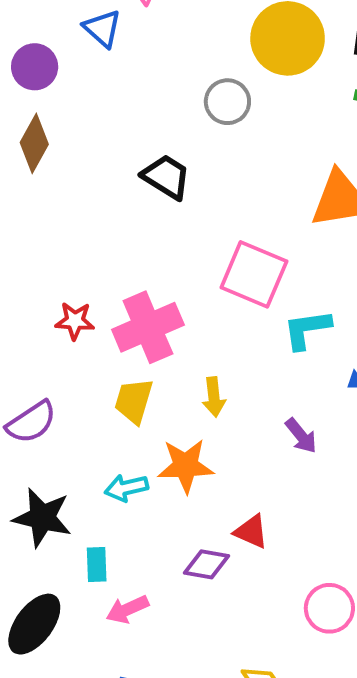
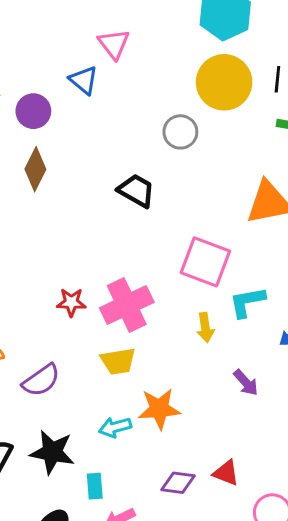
yellow arrow: (214, 397) -> (205, 328), moved
yellow trapezoid: (134, 401) -> (118, 361), turned -114
red triangle: (251, 532) -> (226, 473), moved

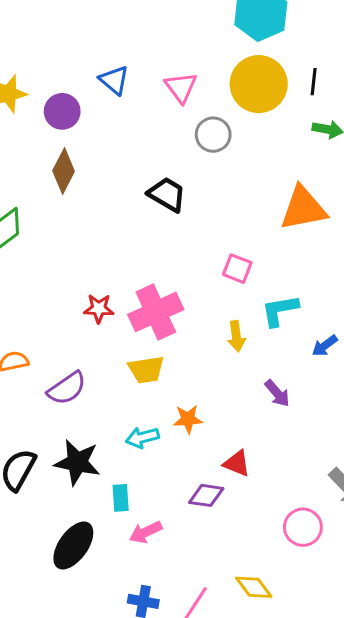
pink triangle: (114, 44) -> (181, 87), moved
pink square: (205, 262) -> (237, 269), size x0.6
orange star: (159, 409) -> (188, 419), size x0.7
red triangle: (226, 473) -> (237, 463), moved

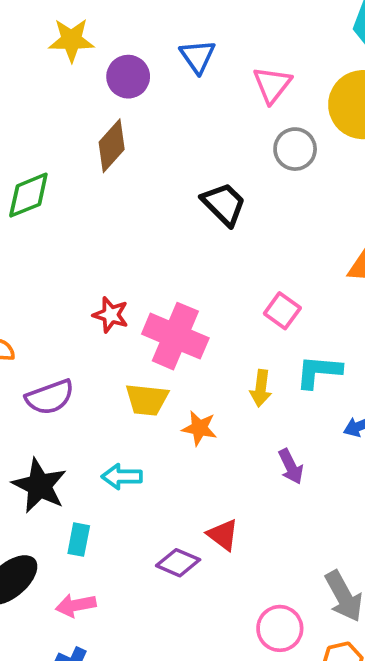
pink cross: (156, 312) -> (175, 336), turned 33
orange star: (188, 419) -> (199, 428), moved
pink arrow: (146, 532) -> (76, 605), moved

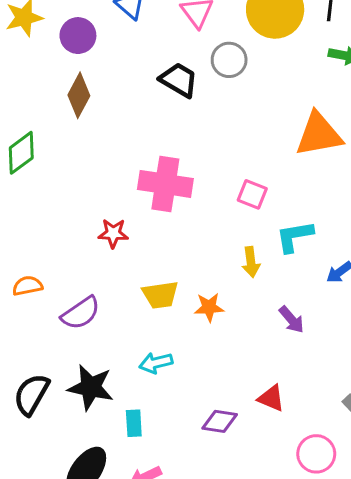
black trapezoid: (224, 204) -> (179, 80), moved
pink cross: (175, 336) -> (165, 184), moved
red triangle: (223, 535) -> (271, 398), moved

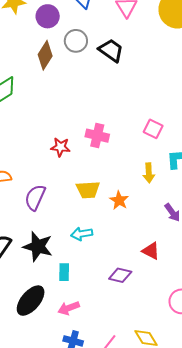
gray circle: (229, 60) -> (76, 41), moved
pink cross: (165, 184) -> (97, 136), moved, size x0.7
orange star: (209, 307) -> (119, 200), turned 30
purple semicircle: (81, 313) -> (35, 197), turned 144
red triangle: (271, 398) -> (151, 251), moved

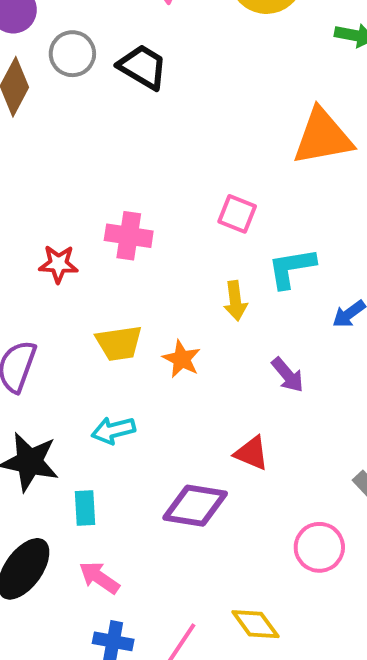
purple diamond: (120, 275) -> (195, 506), size x1.4
pink arrow: (69, 308) -> (99, 578), turned 60

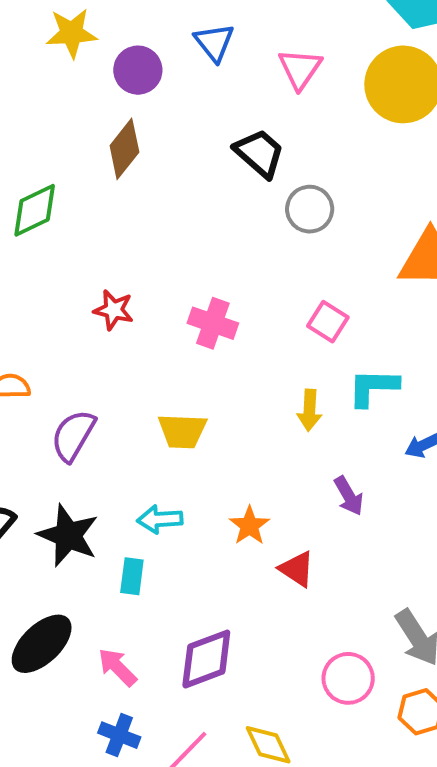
gray circle: (72, 54) -> (310, 209), moved
red star: (58, 264) -> (114, 310), moved
orange star: (182, 359) -> (249, 526), moved
purple diamond: (195, 506) -> (206, 659), moved, turned -40
cyan rectangle: (85, 508) -> (132, 576), moved

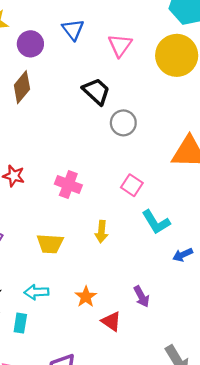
cyan L-shape: (373, 387) -> (156, 222), turned -124
yellow arrow: (309, 410) -> (101, 232), moved
purple arrow: (349, 496) -> (142, 296), moved

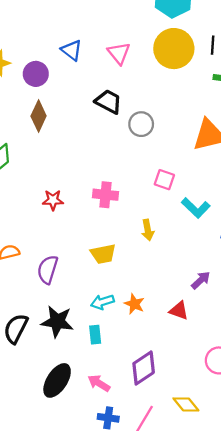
purple arrow: (142, 296) -> (201, 280), turned -90
orange star: (86, 297) -> (134, 304), moved

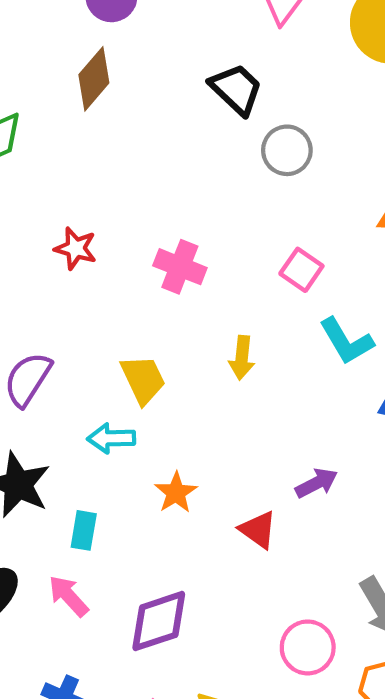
yellow trapezoid: (103, 254) -> (143, 379), turned -120
cyan arrow: (102, 302) -> (111, 438), moved
pink arrow: (99, 383) -> (68, 596), moved

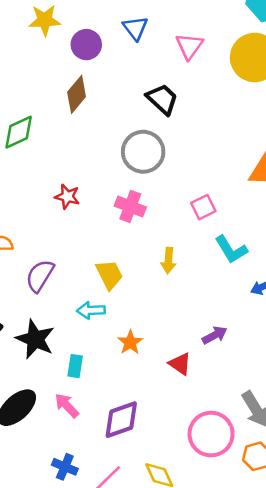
gray circle: (287, 150) -> (143, 152), moved, size x1.4
pink square: (301, 270) -> (203, 207), turned 30
pink circle: (308, 647) -> (211, 434), size x1.4

